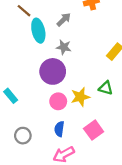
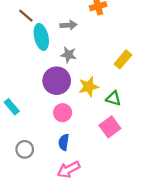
gray arrow: (64, 20) -> (68, 25), turned 40
yellow star: (80, 97) -> (89, 87), moved
pink square: (94, 130) -> (110, 127), moved

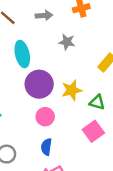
gray arrow: (68, 25) -> (44, 15), moved
cyan ellipse: (41, 37) -> (22, 54), moved
gray star: (68, 55) -> (67, 42), moved

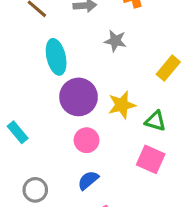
pink square: (93, 131) -> (151, 159), turned -30
blue semicircle: (46, 147) -> (88, 180), turned 42

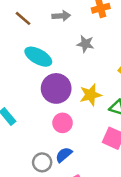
cyan ellipse: (56, 57) -> (38, 57), turned -48
gray circle: (35, 190) -> (42, 162), moved

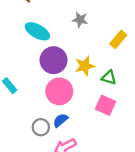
pink circle: (63, 123) -> (59, 91), size x1.5

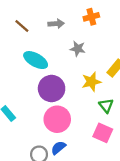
yellow star: (85, 66) -> (91, 82), moved
green triangle: (109, 78) -> (106, 106), turned 35

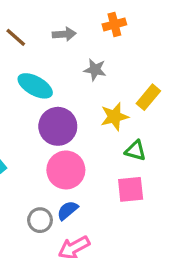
green triangle: (106, 106) -> (135, 151), turned -35
pink square: (103, 133) -> (131, 189), turned -30

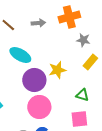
orange cross: (114, 24) -> (69, 17), size x1.5
gray star: (95, 70) -> (83, 40), moved
yellow star: (114, 117) -> (57, 70), moved

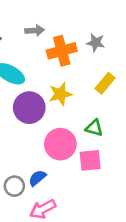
orange cross: (69, 17) -> (62, 51), moved
gray star: (83, 40) -> (96, 43), moved
pink circle: (39, 107) -> (60, 144), moved

